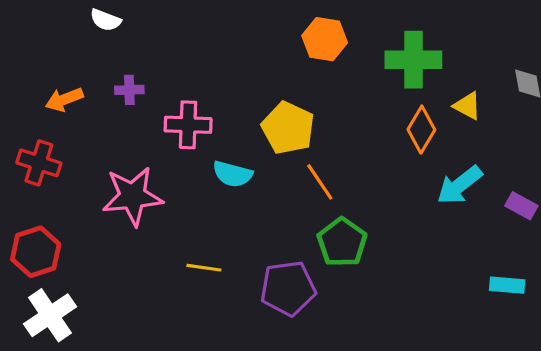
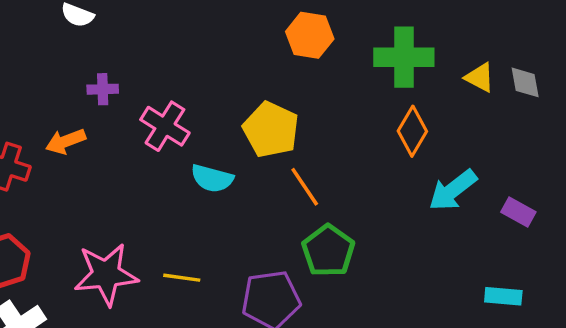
orange arrow: (64, 99) -> (66, 141), moved
yellow triangle: (467, 106) -> (480, 77), moved
pink cross: (188, 125) -> (165, 126), turned 30
pink star: (133, 196) -> (106, 274), moved

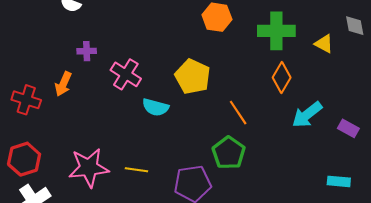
gray diamond: (525, 82) -> (355, 26), moved
orange arrow: (66, 141) -> (63, 84), turned -45
orange line: (305, 187) -> (238, 113), moved

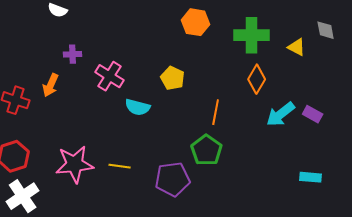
yellow pentagon: (193, 77) -> (173, 78), size x0.7
orange line: (238, 113) -> (216, 112), turned 45
purple rectangle: (348, 128) -> (313, 114), moved

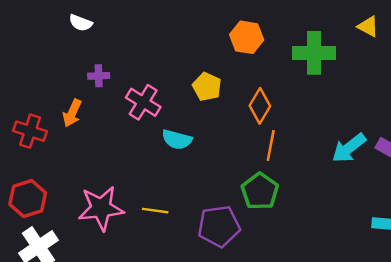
yellow triangle: (297, 47) -> (368, 26), moved
yellow pentagon: (173, 78) -> (207, 87), moved
orange diamond: (257, 79) -> (260, 106), moved

